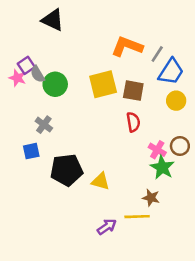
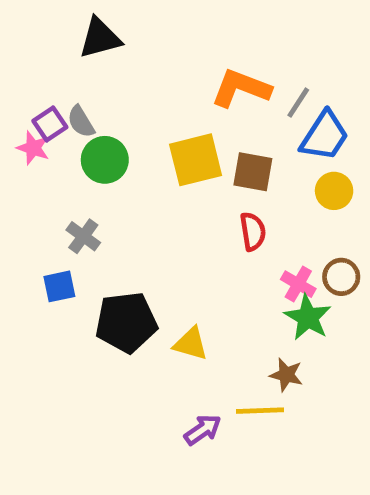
black triangle: (53, 20) -> (100, 38), turned -40
gray semicircle: (38, 74) -> (81, 122), moved

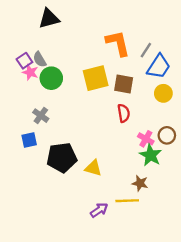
orange L-shape: (241, 88) -> (118, 43), turned 56
pink star: (33, 148) -> (30, 72), moved

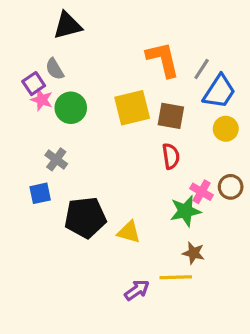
gray semicircle: (40, 59) -> (55, 69), moved
green star: (151, 155) -> (185, 211), moved, turned 30

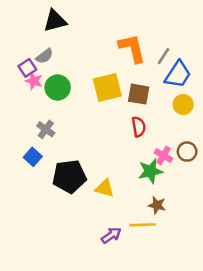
gray semicircle: (55, 69) -> (44, 56), turned -96
blue square: (40, 193) -> (33, 157), turned -36

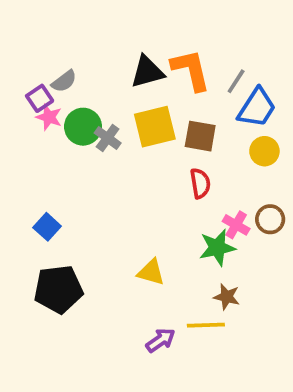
black triangle: (55, 21) -> (147, 72), moved
gray cross: (46, 129) -> (108, 138), moved
black pentagon: (69, 176) -> (58, 289), moved

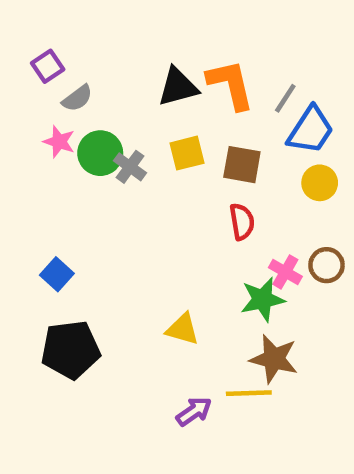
purple square: (40, 98) -> (48, 66), moved
yellow square: (155, 127) -> (187, 153), size x0.7
brown star: (227, 297) -> (274, 359), size x1.5

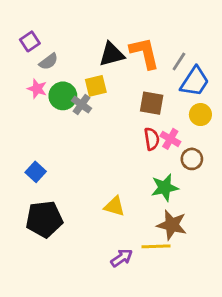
yellow square: (187, 153) -> (96, 86), moved
brown circle: (327, 265) -> (192, 159), moved
pink cross: (285, 272) -> (170, 139), moved

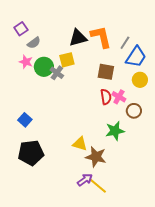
brown star: (172, 225) -> (96, 157), moved
yellow line: (156, 246) -> (98, 186), moved, turned 42

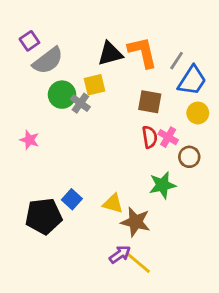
gray semicircle: (34, 43) -> (48, 61), size x1.6
pink star: (26, 62) -> (29, 140), moved
blue square: (25, 120) -> (72, 199), moved

